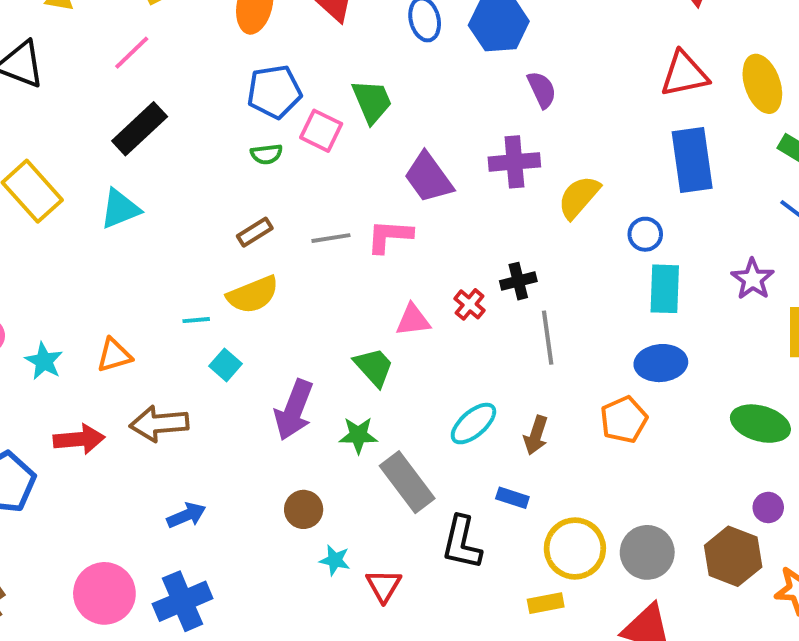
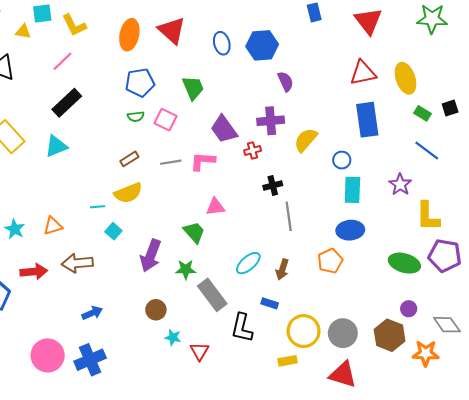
pink square: (321, 131) -> (165, 120), moved
red cross: (470, 304) -> (253, 150), moved, turned 35

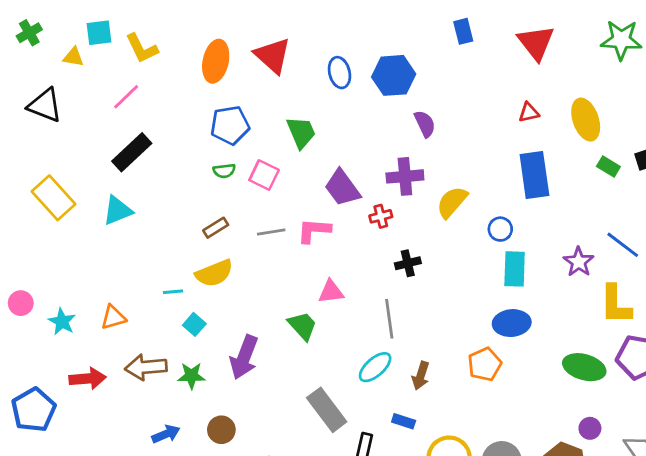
red triangle: (363, 73) -> (529, 112), size x0.6
blue line: (427, 150) -> (623, 245), moved
gray line: (289, 216) -> (389, 319), moved
green star: (186, 269) -> (192, 376), moved
brown circle: (156, 310) -> (221, 430), moved

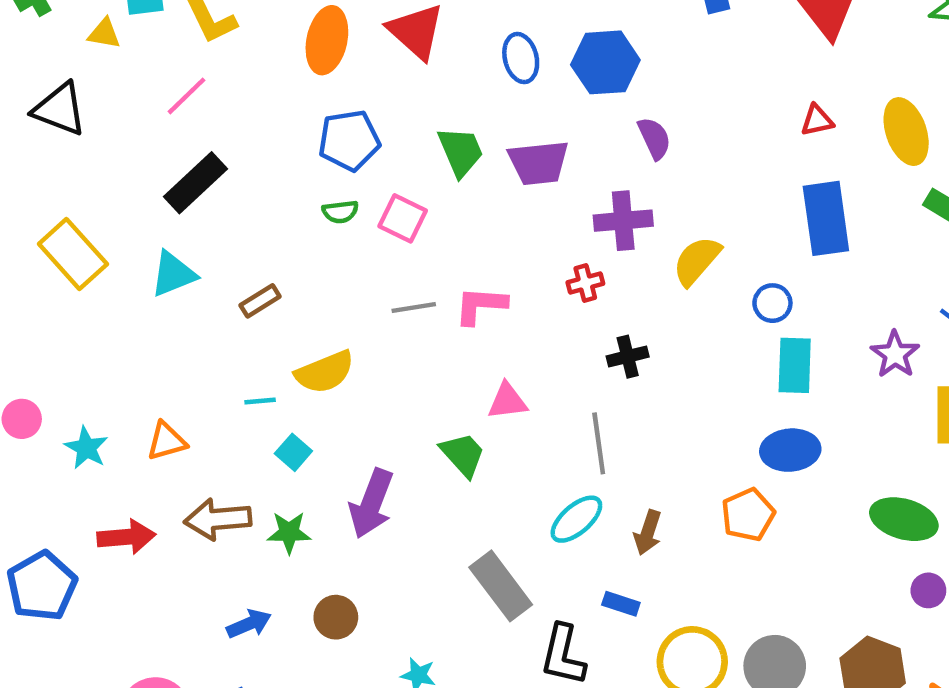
purple trapezoid: (342, 188) -> (539, 163), moved, turned -60
brown rectangle: (216, 228) -> (260, 301), moved
purple circle: (590, 428) -> (928, 590), moved

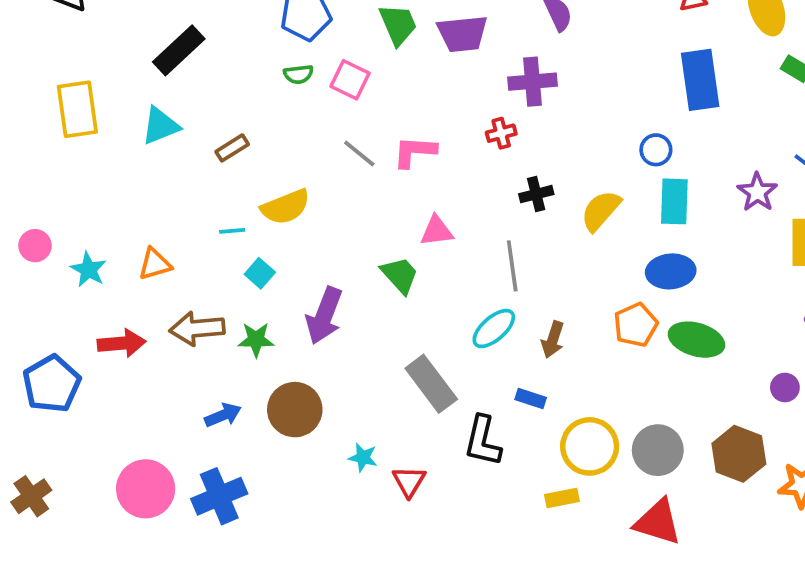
yellow rectangle: (73, 254) -> (77, 109), turned 34
yellow semicircle: (697, 261) -> (601, 211), moved
gray line: (414, 308) -> (359, 153), turned 48
green ellipse: (904, 519) -> (696, 340), moved
brown circle: (336, 617) -> (295, 410), size x1.5

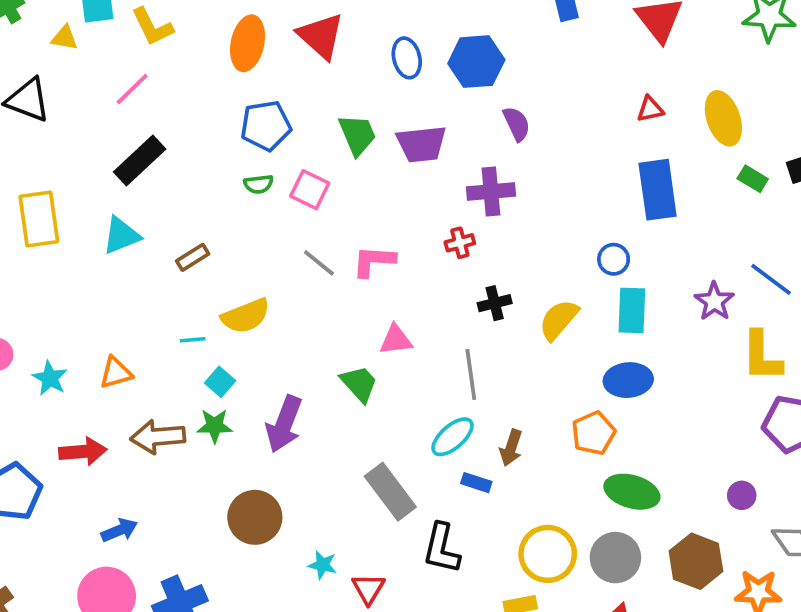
green star: (256, 340) -> (215, 426), moved
green ellipse: (696, 340) -> (632, 492), moved
blue rectangle: (531, 399) -> (476, 483), moved
blue arrow: (223, 415) -> (119, 530), moved

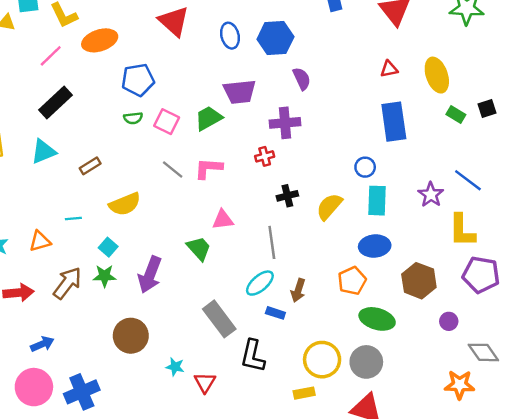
orange ellipse: (248, 43) -> (100, 40), moved, turned 60
green trapezoid: (357, 135) -> (208, 118), moved, turned -96
cyan line: (193, 340) -> (73, 219), moved
brown arrow: (158, 437) -> (67, 283), turned 132
brown hexagon: (696, 561) -> (419, 281), moved

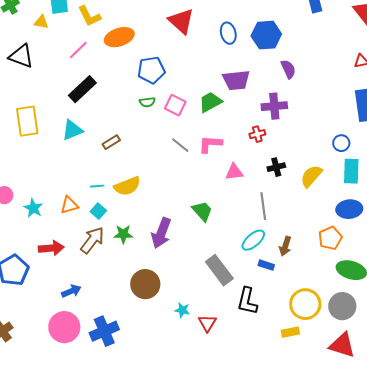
yellow semicircle: (125, 204) -> (127, 186), moved
pink triangle: (223, 220) -> (234, 172), moved
cyan square: (108, 247) -> (98, 211), moved

